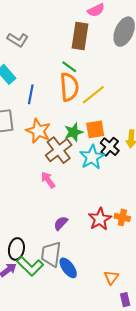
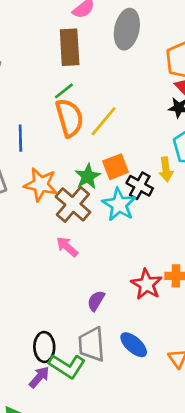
green line: (69, 67) -> (64, 91), turned -63
blue ellipse: (68, 268) -> (134, 345), moved

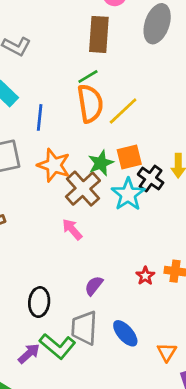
red star: (147, 284) -> (145, 276), size x0.6
black ellipse: (44, 347) -> (39, 302), moved

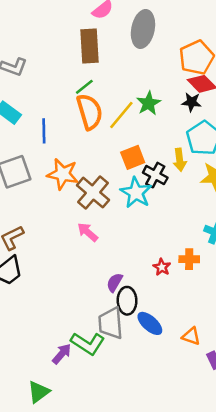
green star: (101, 163) -> (149, 103), moved
black ellipse: (39, 302) -> (127, 301), moved
orange triangle: (167, 352) -> (191, 336), turned -36

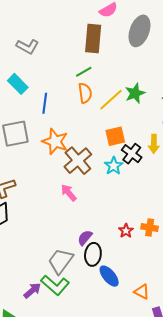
orange semicircle: (90, 112) -> (85, 93), size x0.7
cyan star: (136, 193) -> (114, 166), size x0.7
gray trapezoid: (111, 323) -> (60, 261), moved, turned 32

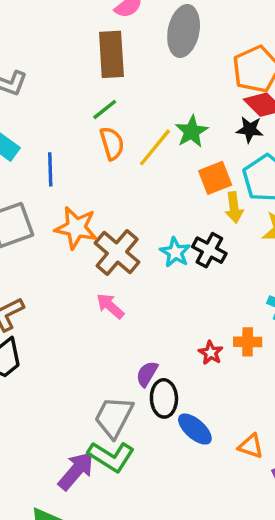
orange square: (115, 136) -> (215, 178), moved
black cross: (132, 154) -> (209, 250), moved
purple arrow: (32, 290) -> (76, 471), size x1.4

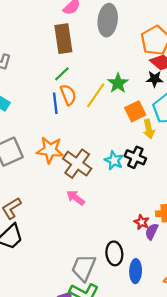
blue line: (50, 169) -> (55, 103), moved
purple semicircle: (147, 374) -> (152, 232), moved
blue ellipse: (195, 429) -> (136, 271), turned 55

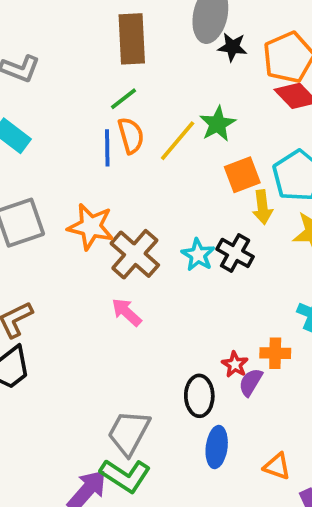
black star: (155, 79) -> (232, 47), moved
black ellipse: (114, 253) -> (199, 396), moved

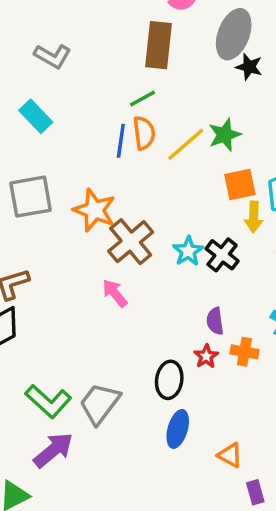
purple semicircle: (251, 382) -> (215, 321), moved, turned -48
green L-shape: (125, 476) -> (48, 401), moved

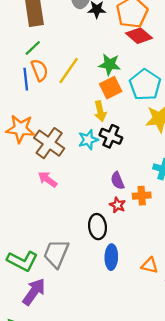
green star: (225, 135) -> (110, 64), moved, turned -30
yellow arrow: (254, 217) -> (100, 111), moved
cyan star: (188, 251) -> (88, 140), turned 30

